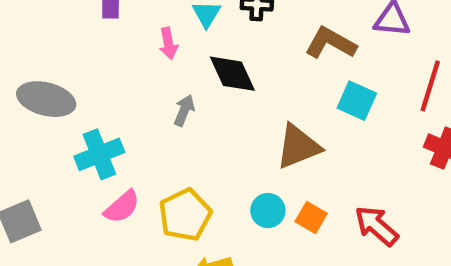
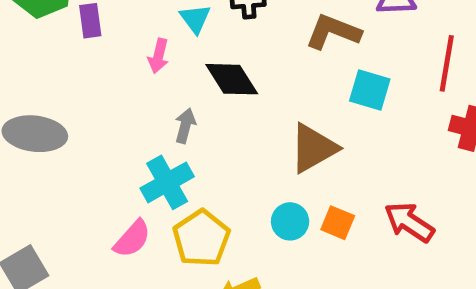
pink arrow: (168, 43) -> (158, 56), turned 32
cyan cross: (99, 154) -> (167, 182), moved

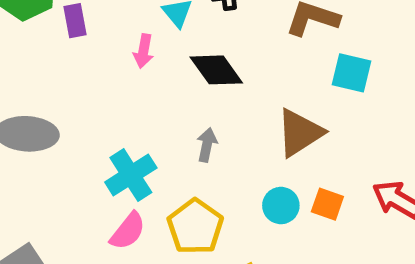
gray arrow: (185, 126) -> (207, 145), moved
cyan cross: (167, 182) -> (131, 175), moved

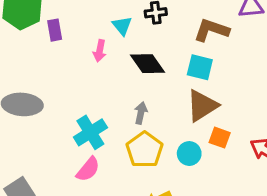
cyan square: (352, 73) -> (200, 67), moved
orange square: (327, 204) -> (220, 138), moved
yellow pentagon: (195, 227) -> (145, 150), moved

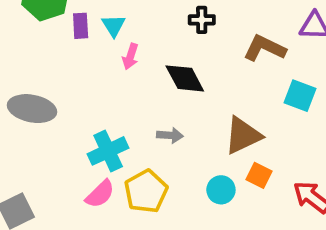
cyan triangle: (122, 26) -> (113, 26), moved
cyan square: (200, 67) -> (300, 96), moved
gray arrow: (141, 113) -> (170, 135), turned 75
yellow pentagon: (145, 150) -> (146, 191), moved

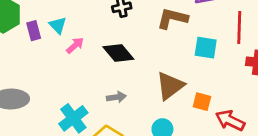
pink arrow: (130, 56) -> (75, 45), turned -138
orange square: (259, 175) -> (202, 102), moved

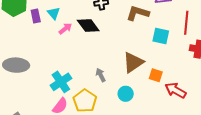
black diamond: (118, 53) -> (88, 26), moved
gray arrow: (116, 97) -> (101, 75), moved, turned -112

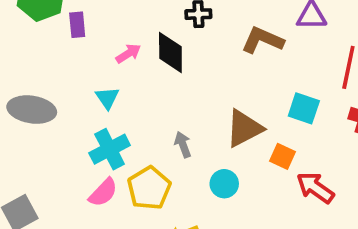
cyan triangle: (54, 13) -> (107, 98), moved
black diamond: (88, 26) -> (170, 53), turned 30
cyan square: (161, 36) -> (304, 108), moved

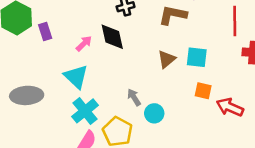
cyan triangle: (107, 98) -> (76, 77), size x1.5
cyan square: (304, 108) -> (197, 57), moved
brown triangle: (244, 128) -> (167, 59), moved, size x0.7
cyan circle: (224, 184) -> (154, 113), moved

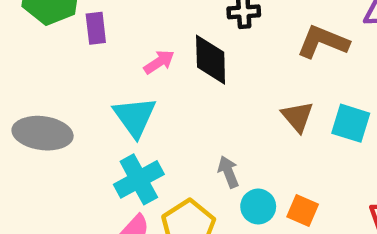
brown triangle: (167, 59) -> (297, 117), turned -42
orange square: (203, 91) -> (303, 211), moved

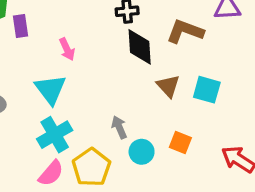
black diamond: (211, 60) -> (140, 47), moved
pink arrow: (159, 62) -> (67, 49), turned 100
orange square: (303, 211) -> (180, 143), moved

